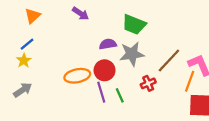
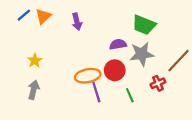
purple arrow: (81, 14) -> (77, 22), moved, turned 42
blue line: (27, 44) -> (24, 15), moved
gray arrow: (23, 90) -> (34, 90), turned -42
purple line: (101, 92) -> (96, 92), moved

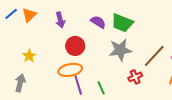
purple semicircle: (118, 44) -> (98, 22), moved, turned 42
yellow star: (35, 61) -> (29, 56), moved
red circle: (115, 70) -> (75, 46), moved
green line: (130, 95) -> (101, 88), moved

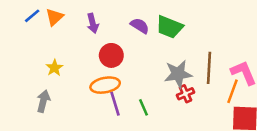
gray star: (120, 50) -> (178, 74), moved
brown line: (154, 56) -> (209, 68), turned -40

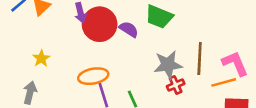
purple semicircle: (140, 26) -> (129, 29), moved
red circle: (111, 55) -> (100, 24), moved, size x1.4
orange line: (232, 91) -> (224, 82), turned 55

